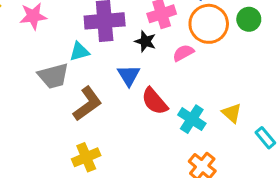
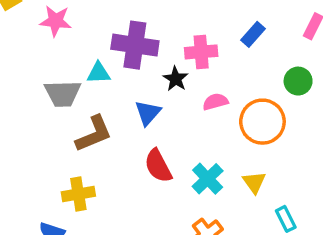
orange circle: (209, 24) -> (262, 122), moved
red semicircle: (155, 101) -> (158, 166), moved

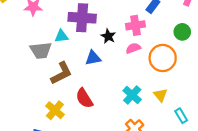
pink cross: (201, 52) -> (135, 25), moved
blue triangle: (148, 113) -> (93, 58), turned 42
red semicircle: (158, 166) -> (84, 98), moved
yellow cross: (78, 194) -> (55, 110), turned -36

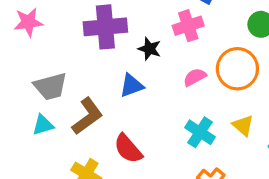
cyan triangle: (61, 36) -> (43, 125), moved
pink semicircle: (133, 48) -> (195, 77), moved

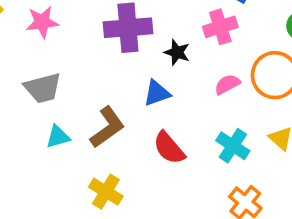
gray trapezoid: (50, 86) -> (43, 88), moved
red semicircle: (128, 149) -> (169, 148), moved

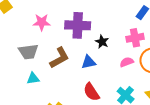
pink star: (42, 22) -> (42, 22), moved
pink cross: (220, 27) -> (135, 38), moved
brown L-shape: (107, 127) -> (60, 58), moved

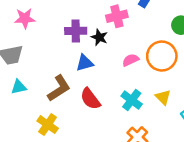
purple cross: (78, 25) -> (76, 31), moved, size x0.7
pink cross: (135, 38) -> (117, 16), moved
brown L-shape: (60, 58) -> (59, 88), moved

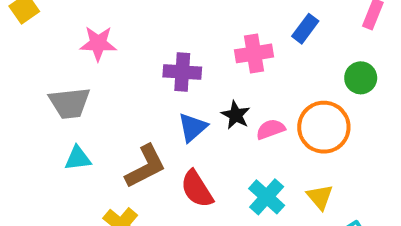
black star: (99, 37) -> (236, 115), moved
blue triangle: (85, 63) -> (193, 127), turned -30

